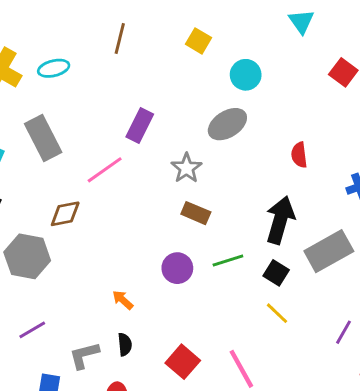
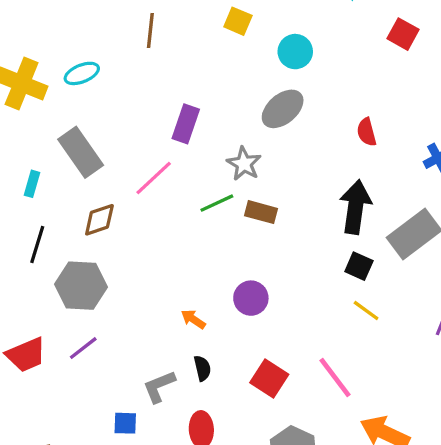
brown diamond: (65, 214) -> (99, 220), moved
green line: (228, 261) -> (217, 203), moved
purple circle: (177, 268) -> (251, 298), moved
purple line: (32, 330) -> (83, 348), moved

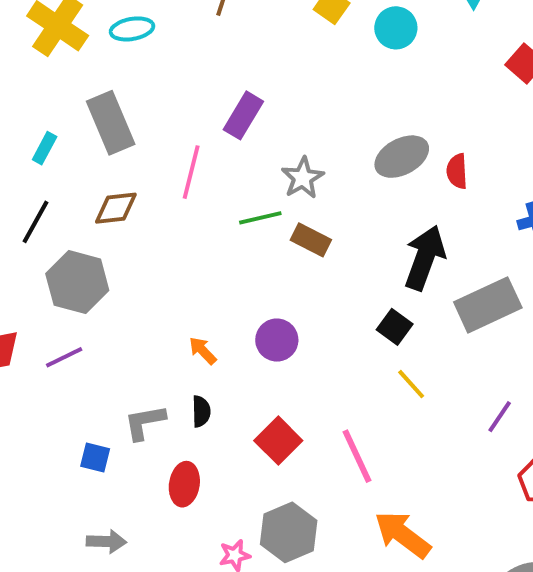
cyan circle: (295, 52) -> (396, 28), moved
gray ellipse: (283, 109) -> (402, 157), moved
pink line: (154, 178) -> (191, 172), turned -45
black square: (359, 266) -> (395, 327), moved

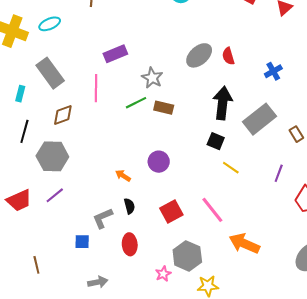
purple rectangle: (243, 115) -> (115, 54), turned 50
red square: (278, 441) -> (171, 211), turned 30

